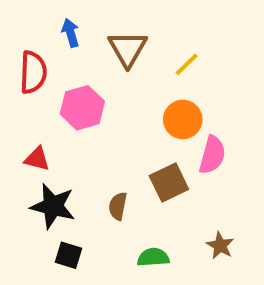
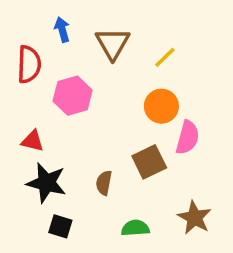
brown star: (220, 245) -> (194, 218), size x1.4

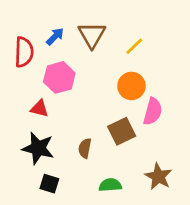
blue arrow: (62, 30) -> (55, 36), moved, turned 60
red triangle: (33, 141) -> (40, 109), moved

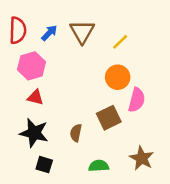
red semicircle: (24, 52) -> (18, 30), moved
pink hexagon: (59, 77) -> (32, 66), moved

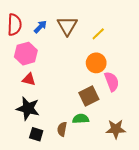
pink semicircle: (137, 100) -> (112, 82), turned -36
brown semicircle: (76, 133) -> (62, 129), moved
brown star: (142, 158) -> (116, 129), turned -30
green semicircle: (99, 166) -> (81, 119), moved

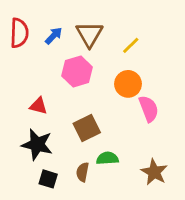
pink hexagon: (26, 54) -> (77, 72), moved
brown square: (89, 96) -> (87, 128), moved
brown star: (116, 129) -> (154, 172), turned 30

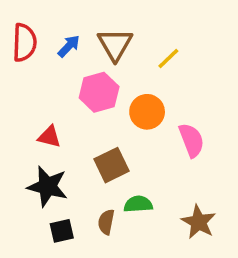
orange circle: (128, 84) -> (147, 112), moved
black square: (48, 179) -> (62, 231), turned -30

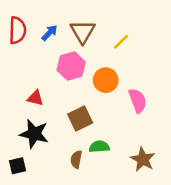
black square: (62, 231) -> (17, 166), moved

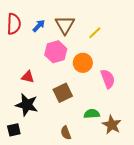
green semicircle: (99, 147) -> (92, 114), moved
brown semicircle: (76, 159) -> (66, 133), moved, turned -32

